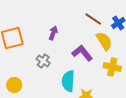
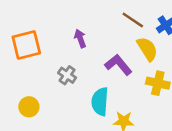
purple arrow: (53, 33) -> (80, 38), turned -40

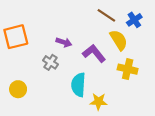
purple arrow: (80, 38) -> (64, 42), moved, turned 128

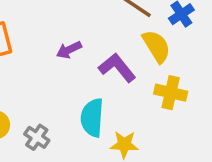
purple arrow: (64, 42) -> (69, 50), turned 136
gray cross: (50, 62) -> (37, 137), moved

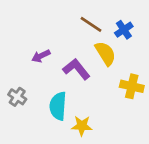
yellow cross: (171, 93) -> (132, 86), moved
gray cross: (37, 137) -> (17, 97), moved

